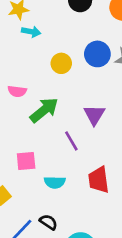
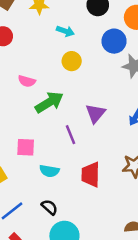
cyan arrow: (31, 32) -> (65, 31), moved
blue circle: (97, 54) -> (114, 41), moved
black semicircle: (48, 222) -> (49, 207), moved

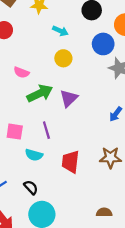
purple triangle: (95, 113) -> (69, 98), moved
purple line: (71, 135) -> (46, 130), moved

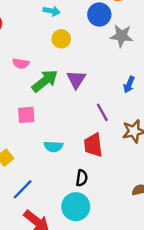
purple line: (46, 130) -> (102, 112), moved
pink square: (15, 132) -> (26, 115), moved
black semicircle: (31, 187) -> (82, 178), moved, turned 64

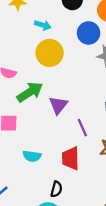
yellow circle: (61, 39) -> (50, 53), size x1.5
purple triangle: (76, 79) -> (58, 105), moved

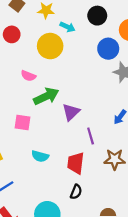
cyan arrow: (43, 25) -> (67, 27), moved
yellow circle: (50, 53) -> (50, 46), moved
black semicircle: (56, 189) -> (76, 192), moved

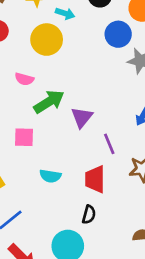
black semicircle: (76, 192) -> (89, 215), moved

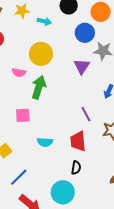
yellow circle: (47, 40) -> (41, 54), moved
green arrow: (49, 102) -> (39, 87), turned -35
purple triangle: (82, 117) -> (82, 66), moved

